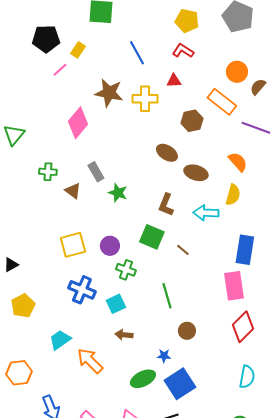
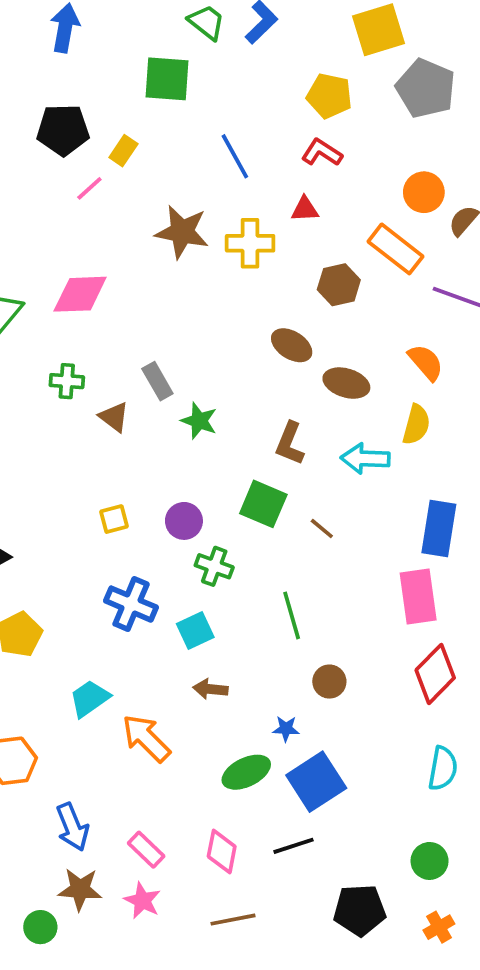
pink diamond: (78, 123) -> (80, 294), moved, turned 48
yellow square: (73, 245) -> (114, 519), size x0.6

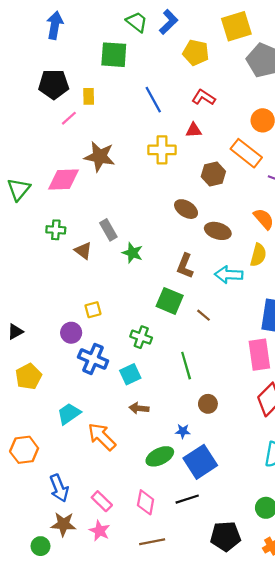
yellow pentagon: (329, 96) -> (196, 53), moved
yellow rectangle: (123, 151) -> (89, 96), turned -35
brown star: (182, 232) -> (100, 157), moved
yellow square: (114, 519) -> (93, 310), moved
purple circle: (184, 521) -> (71, 333), moved

